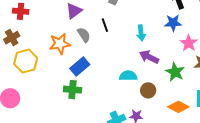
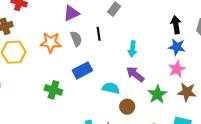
blue star: (173, 23) -> (177, 47), moved
blue rectangle: (80, 67) -> (82, 70), moved

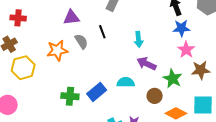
purple triangle: (71, 13) -> (71, 17), turned 30
blue rectangle: (82, 70) -> (97, 92), moved
brown circle: (127, 107) -> (155, 96), moved

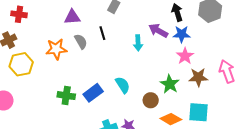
purple arrow: (147, 64) -> (158, 31), moved
cyan semicircle: (126, 82) -> (123, 85), turned 54

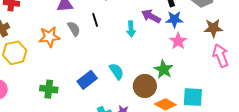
brown star: (198, 77) -> (213, 28), moved
green cross: (66, 96) -> (49, 89), moved
brown circle: (151, 100) -> (145, 86), size x1.5

